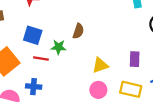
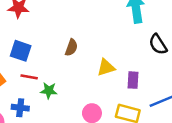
green star: (59, 47) -> (49, 91), moved
yellow triangle: (100, 65) -> (106, 67), moved

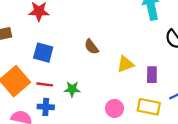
brown semicircle: (71, 47) -> (91, 47), turned 126
red line: (29, 77) -> (45, 84), moved

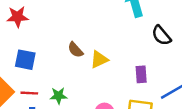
yellow triangle: (125, 64) -> (99, 59), moved

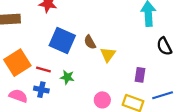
yellow triangle: (99, 59) -> (108, 55), turned -42
blue square: (25, 60) -> (62, 40), moved, size x1.4

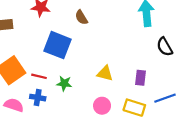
brown semicircle: (90, 42) -> (81, 17), moved
yellow triangle: (108, 55) -> (105, 73), moved, turned -49

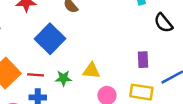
blue square: (57, 45) -> (50, 39), turned 32
yellow triangle: (105, 73) -> (91, 71), moved

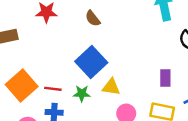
blue square: (50, 39) -> (91, 62), moved

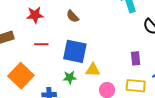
blue square: (91, 62) -> (75, 51), turned -30
red line: (53, 89) -> (41, 44), moved

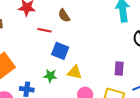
red line: (41, 44) -> (44, 30), moved
blue square: (75, 51) -> (60, 51), size x0.7

